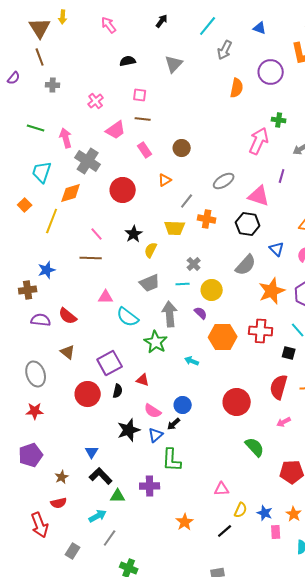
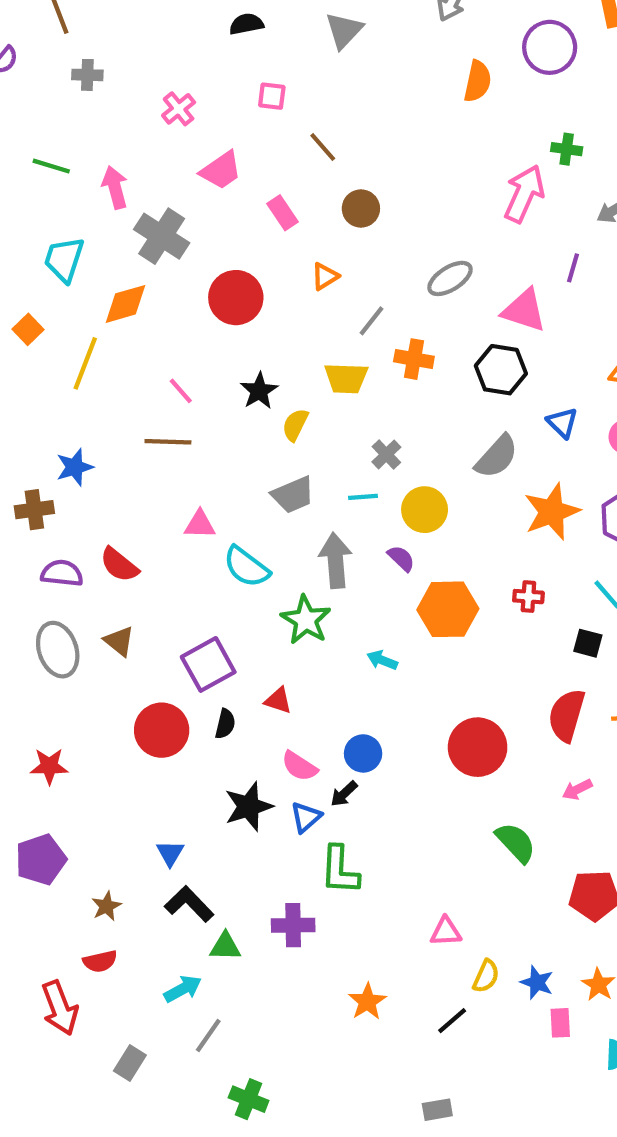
brown line: (143, 119) -> (323, 147), moved, turned 42
red cross: (261, 331) -> (528, 597), size x0.6
gray ellipse: (36, 374) -> (58, 650), moved

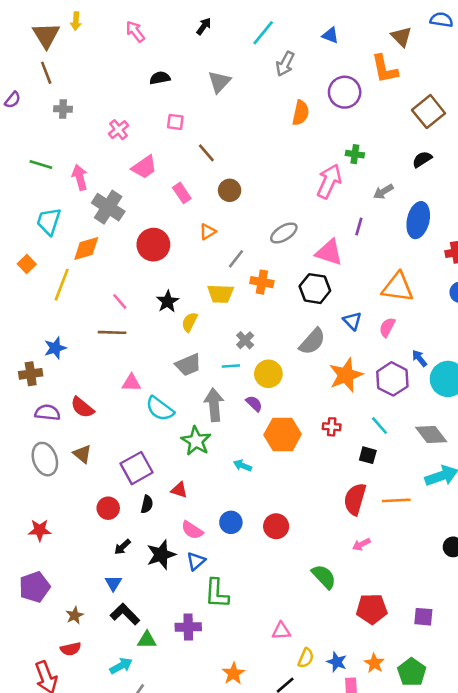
red circle: (162, 730) -> (108, 508), size x0.7
red circle: (478, 747) -> (276, 526), moved, size x0.7
black arrow: (344, 794) -> (122, 547), moved

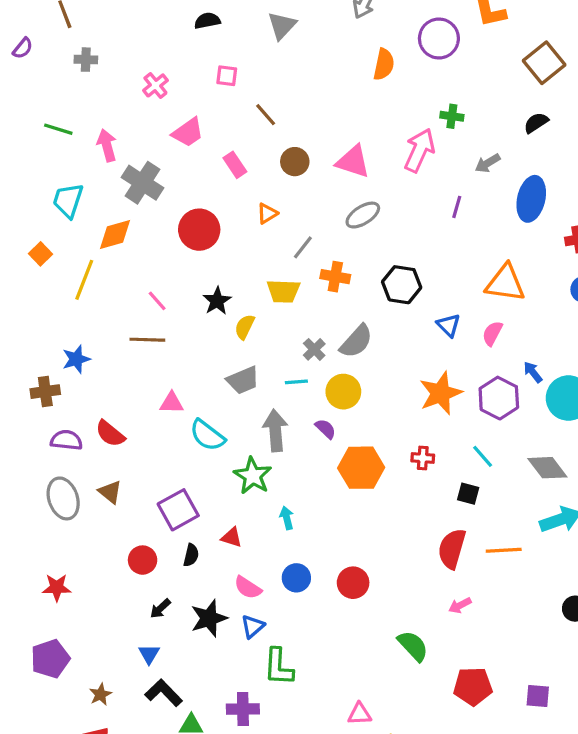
pink triangle: (329, 252) -> (353, 162), moved
gray semicircle: (312, 342) -> (356, 341), moved
cyan arrow: (243, 466) -> (287, 518), moved, turned 54

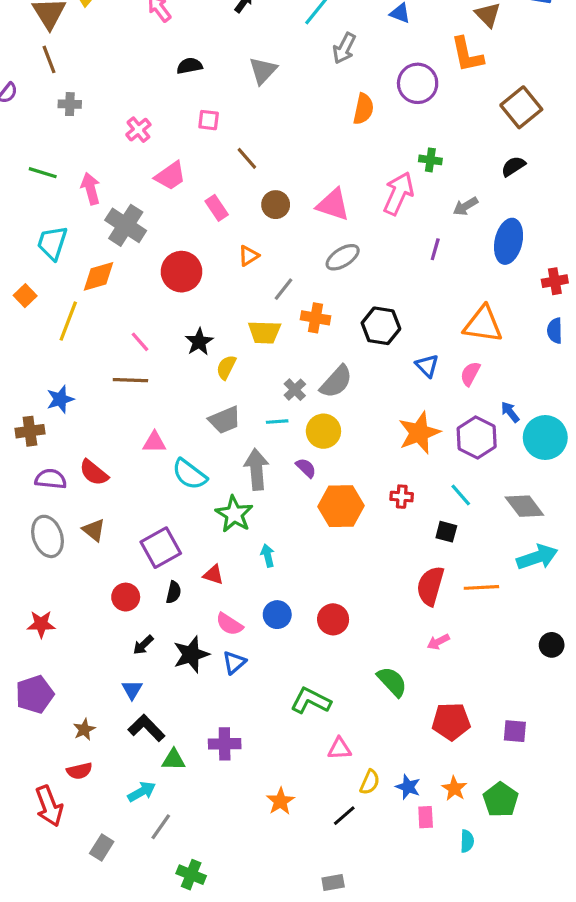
green L-shape: (279, 667) -> (311, 701), moved, turned 114

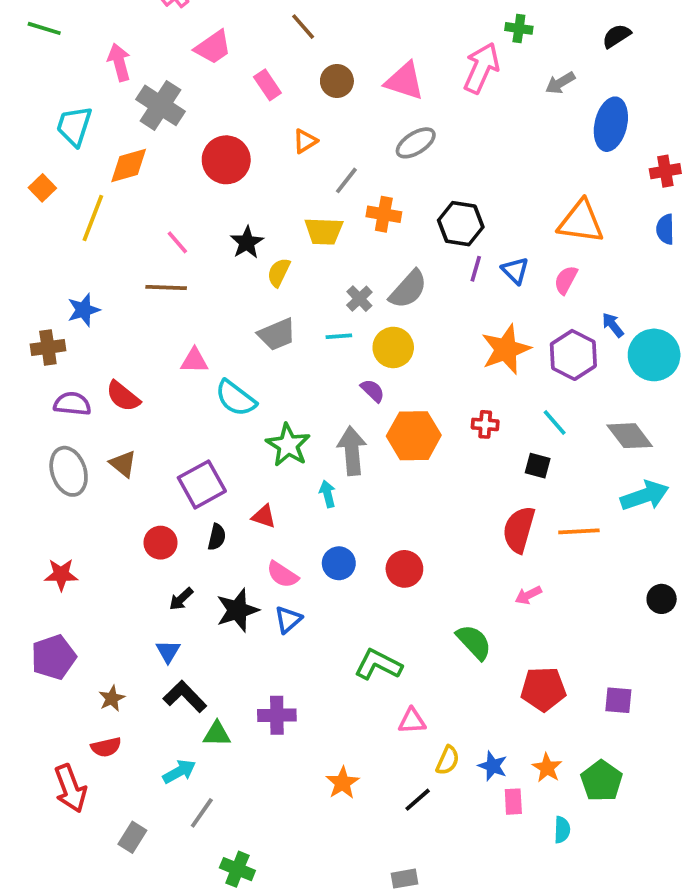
green line: (43, 173) -> (44, 28), moved
purple line: (435, 249) -> (476, 269), moved
gray arrow: (256, 469) -> (352, 451), moved

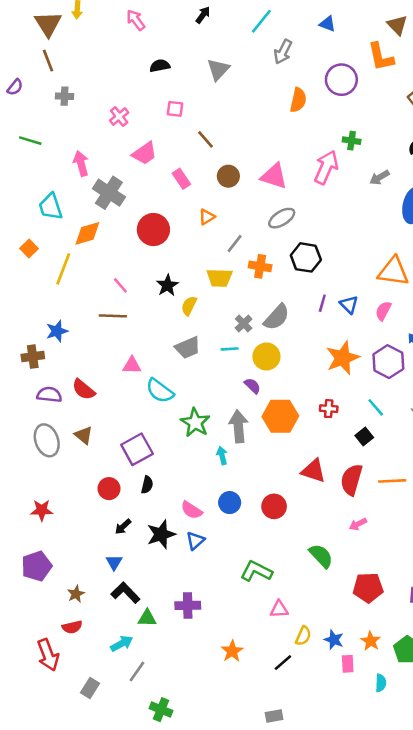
cyan trapezoid: (74, 126) -> (51, 207), turned -36
black hexagon: (461, 224) -> (306, 257), moved
black square: (538, 466) -> (364, 437), turned 36
red triangle: (264, 516) -> (313, 471), moved, size x1.5

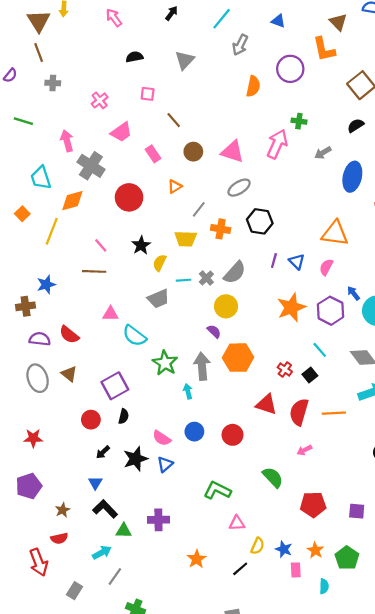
cyan line: (230, 349) -> (184, 280), moved
red cross: (329, 409) -> (285, 369), moved, turned 32

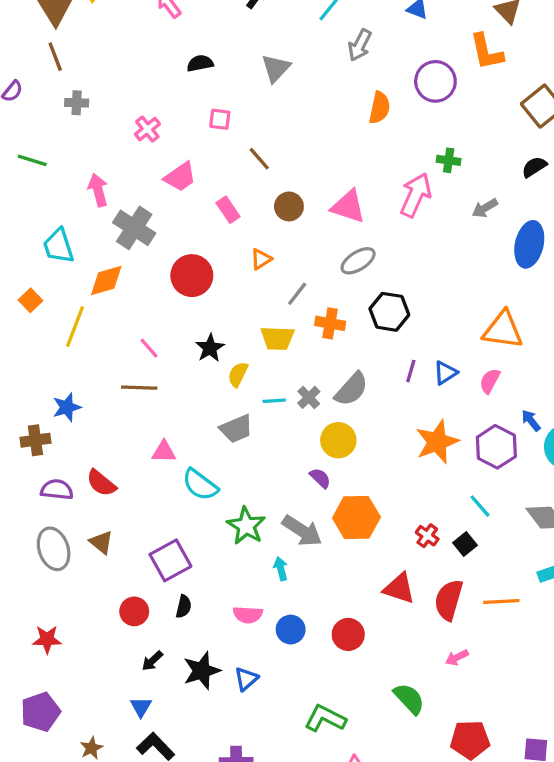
blue triangle: (297, 262) -> (445, 373), turned 42
gray arrow: (202, 366) -> (302, 531), turned 128
pink semicircle: (162, 438) -> (248, 615), moved, turned -30

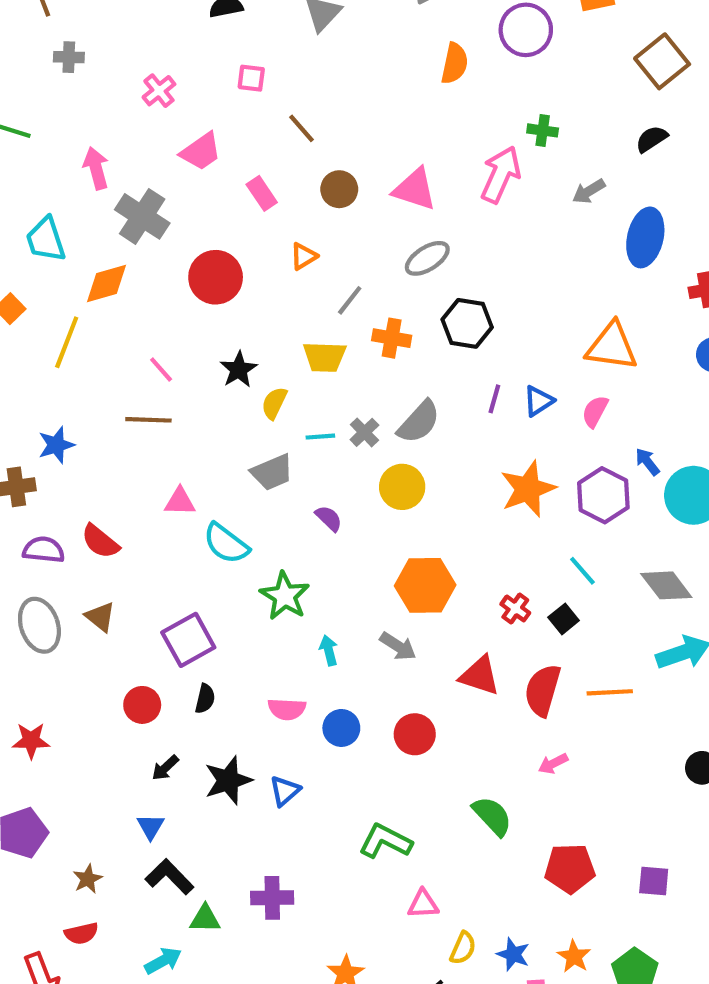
purple semicircle: (320, 478) -> (329, 518), moved
gray arrow: (302, 531) -> (398, 646), moved, size x0.7

